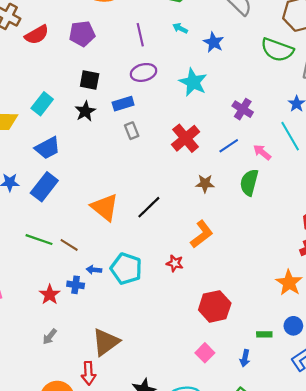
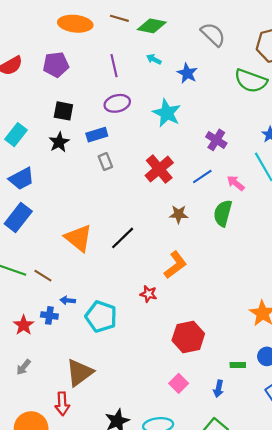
cyan pentagon: (126, 269) -> (101, 317), moved

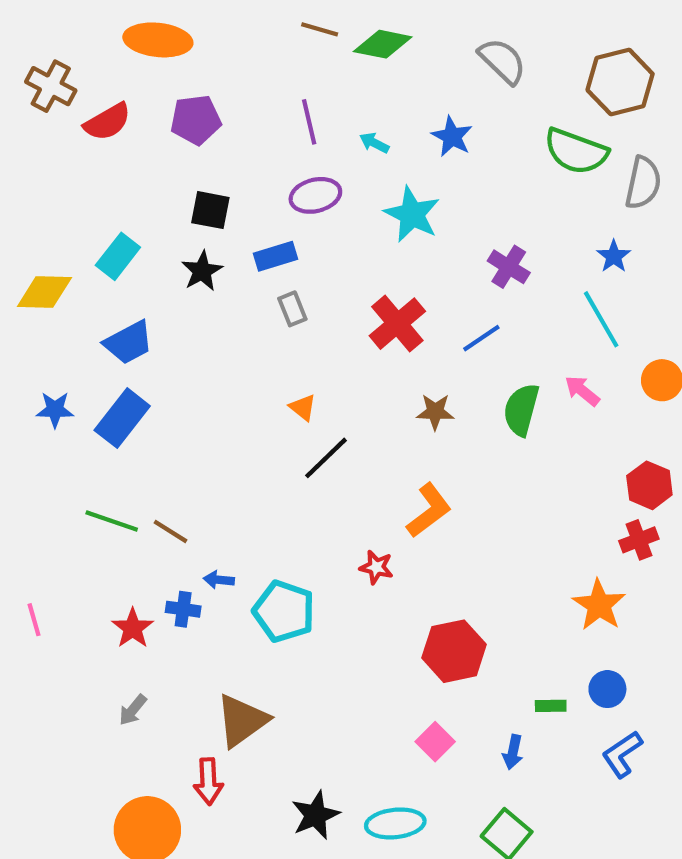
orange ellipse: (75, 24) -> (158, 40), moved
cyan arrow: (154, 59) -> (374, 143), moved
pink arrow: (236, 183) -> (582, 391), moved
orange triangle: (78, 238) -> (303, 408), moved, size x0.5

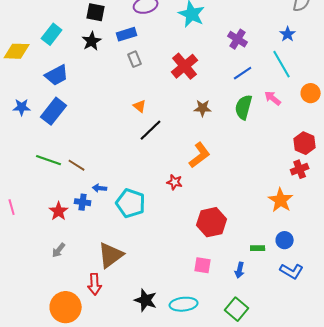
blue line: (481, 338) -> (243, 73), moved
pink square: (435, 742) -> (203, 265), turned -36
blue L-shape: (622, 754) -> (292, 271), turned -115
black star: (315, 815) -> (146, 300), turned -30

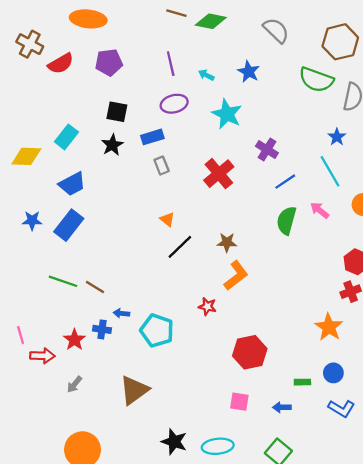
purple cross: (238, 39) -> (267, 150), moved
brown star: (203, 108) -> (227, 242), moved
blue arrow: (240, 270) -> (282, 407), turned 77
red arrow: (95, 284) -> (42, 356), moved, turned -85

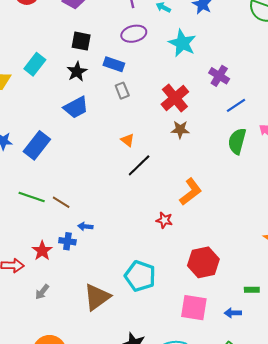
blue rectangle: (152, 137) -> (114, 64), turned 36
blue trapezoid: (72, 184) -> (76, 107), moved
brown star: (227, 242) -> (180, 130), moved
cyan pentagon: (157, 331) -> (140, 276), moved
pink square: (239, 402) -> (194, 308), size x1.5

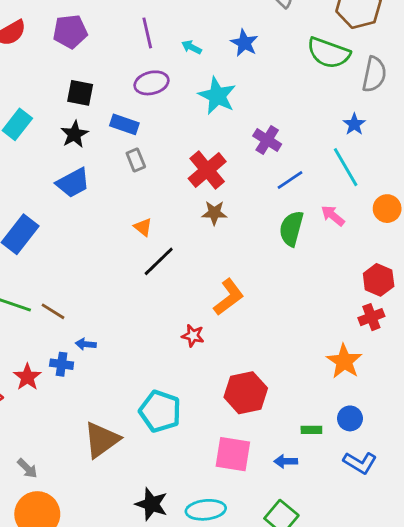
gray arrow: (42, 292) -> (27, 468), moved, turned -84

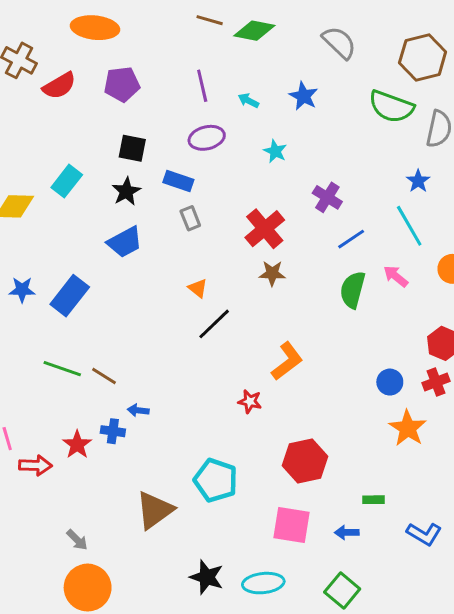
cyan star: (217, 96) -> (275, 151), size x0.6
blue circle: (350, 418) -> (390, 382), moved

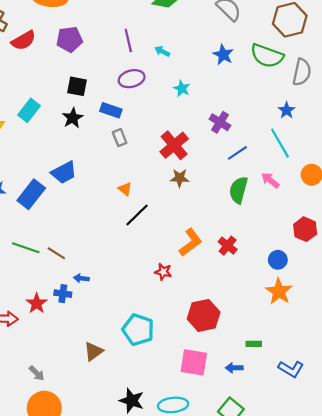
blue star: (303, 96) -> (223, 55), moved
blue trapezoid: (125, 242) -> (64, 173), moved
blue circle: (390, 382) -> (278, 260), moved
red cross: (436, 382) -> (228, 246), moved, turned -30
brown triangle: (155, 510) -> (93, 351), size x0.7

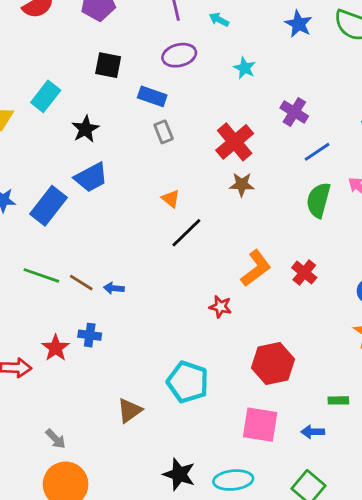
black star: (73, 118) -> (85, 129), moved
blue arrow: (81, 278) -> (114, 288), moved

